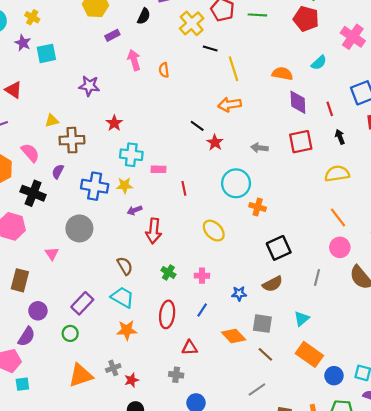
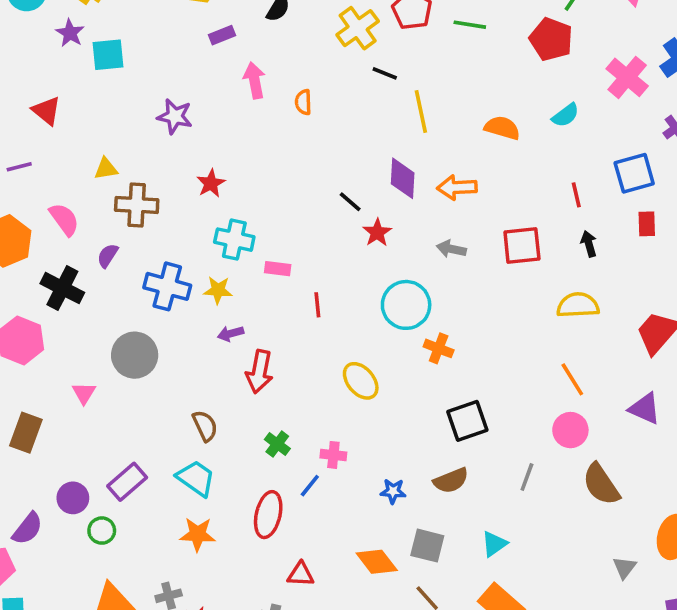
purple diamond: (298, 102) -> (403, 178), moved
orange arrow: (230, 105) -> (457, 187), moved
blue line: (202, 310) -> (310, 486), moved
purple circle: (38, 311) -> (73, 498), moved

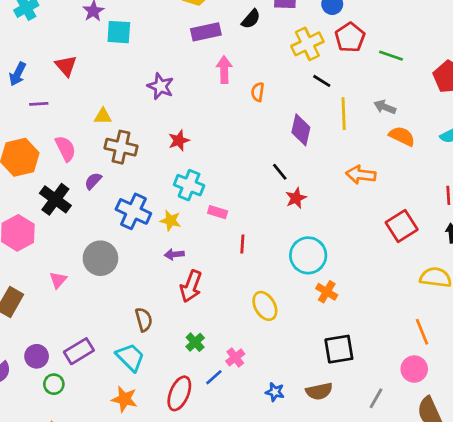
purple rectangle: (222, 35) -> (206, 32), size x1.5
purple diamond: (403, 178) -> (301, 130), moved
red square: (522, 245) -> (402, 226), turned -36
gray arrow: (451, 249) -> (385, 107), moved
pink cross: (333, 455) -> (235, 357), turned 36

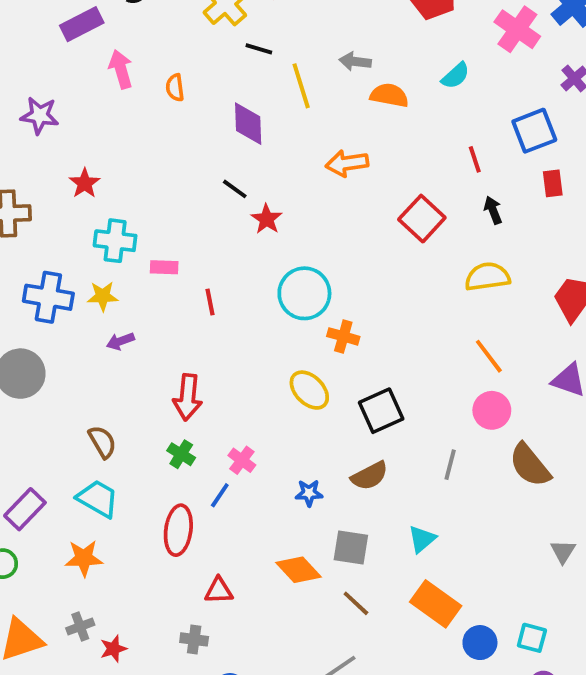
red arrow: (191, 286) -> (188, 397), moved
yellow ellipse: (265, 306) -> (309, 390), moved
orange star: (124, 399) -> (84, 558), moved

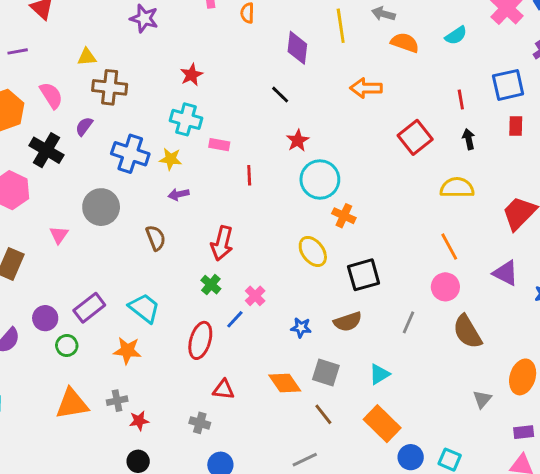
red star: (85, 183) -> (191, 75), moved
red star: (267, 219) -> (298, 141), moved
brown semicircle: (102, 442) -> (156, 238), moved

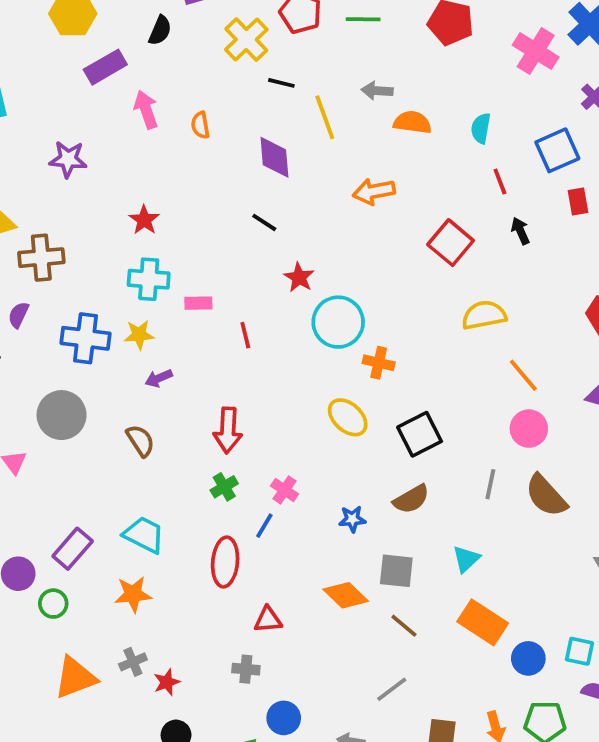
cyan semicircle: (456, 35) -> (481, 128), moved, turned 145
yellow semicircle: (457, 188) -> (484, 315), moved
green cross: (211, 285) -> (224, 487), turned 30
brown semicircle: (467, 332) -> (546, 496), moved

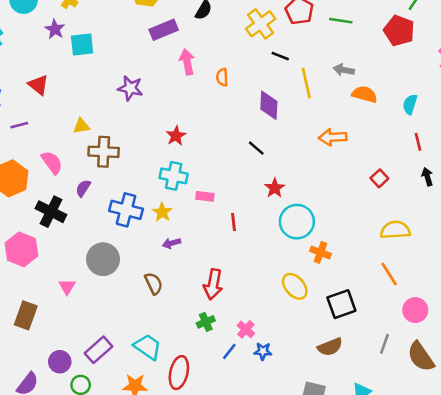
red square: (451, 243) -> (379, 178), size x0.6
yellow star: (139, 335) -> (162, 212), turned 30
orange line: (523, 375) -> (389, 274), moved
blue star: (352, 519) -> (263, 351), moved
red ellipse: (225, 562) -> (179, 373), moved

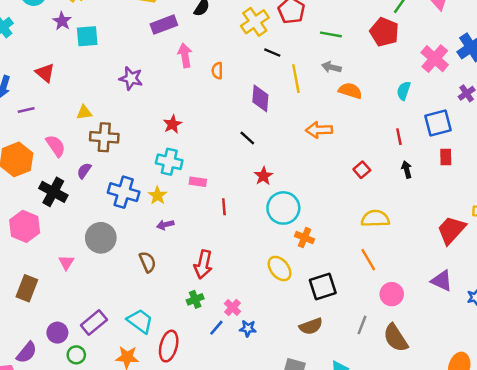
green line: (341, 21) -> (331, 34), moved
cyan semicircle: (410, 104) -> (404, 91), moved

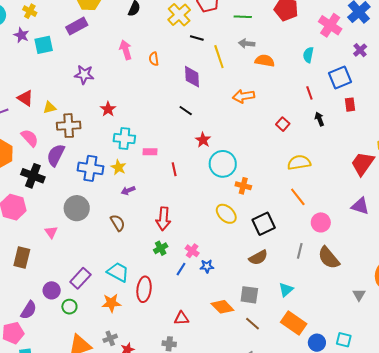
purple rectangle: (164, 25) -> (77, 26), moved
red triangle: (45, 73) -> (25, 98), moved
red star: (172, 124) -> (108, 109), moved
purple semicircle: (84, 171) -> (56, 155), size x1.6

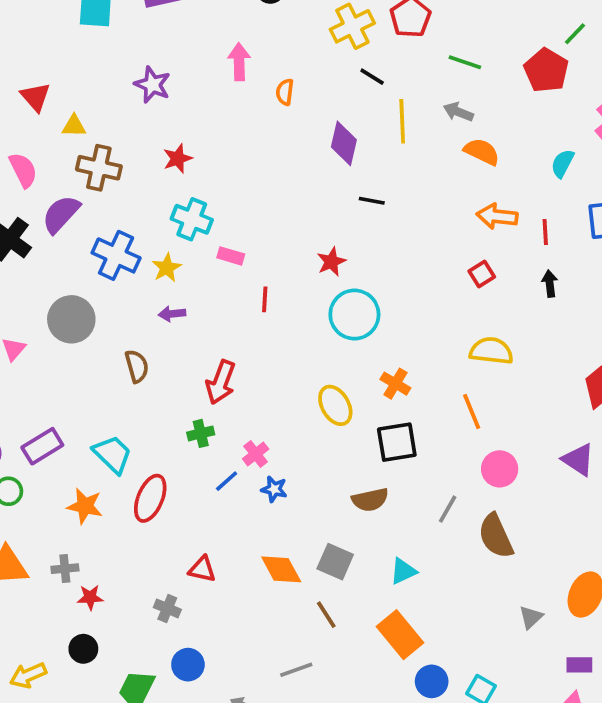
orange arrow: (243, 96) -> (497, 216), moved
black line: (186, 111) -> (372, 201), moved, turned -40
orange cross: (243, 186) -> (395, 384), moved

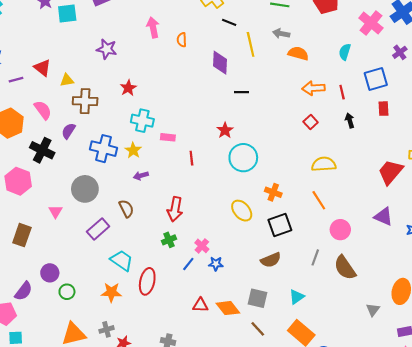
purple semicircle: (61, 214) -> (68, 131), size x0.7
purple rectangle: (42, 446) -> (98, 229), moved
red triangle: (202, 569) -> (200, 305), moved

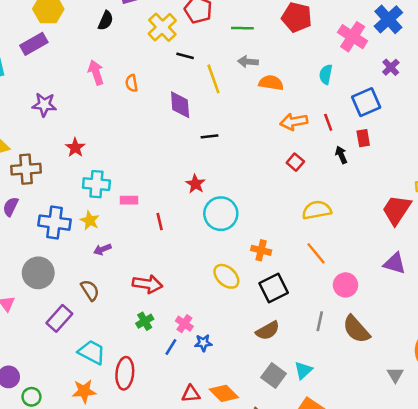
red rectangle: (383, 109) -> (363, 138), moved
red arrow: (175, 209) -> (147, 284), turned -85
gray square: (257, 298) -> (274, 375), moved, turned 30

